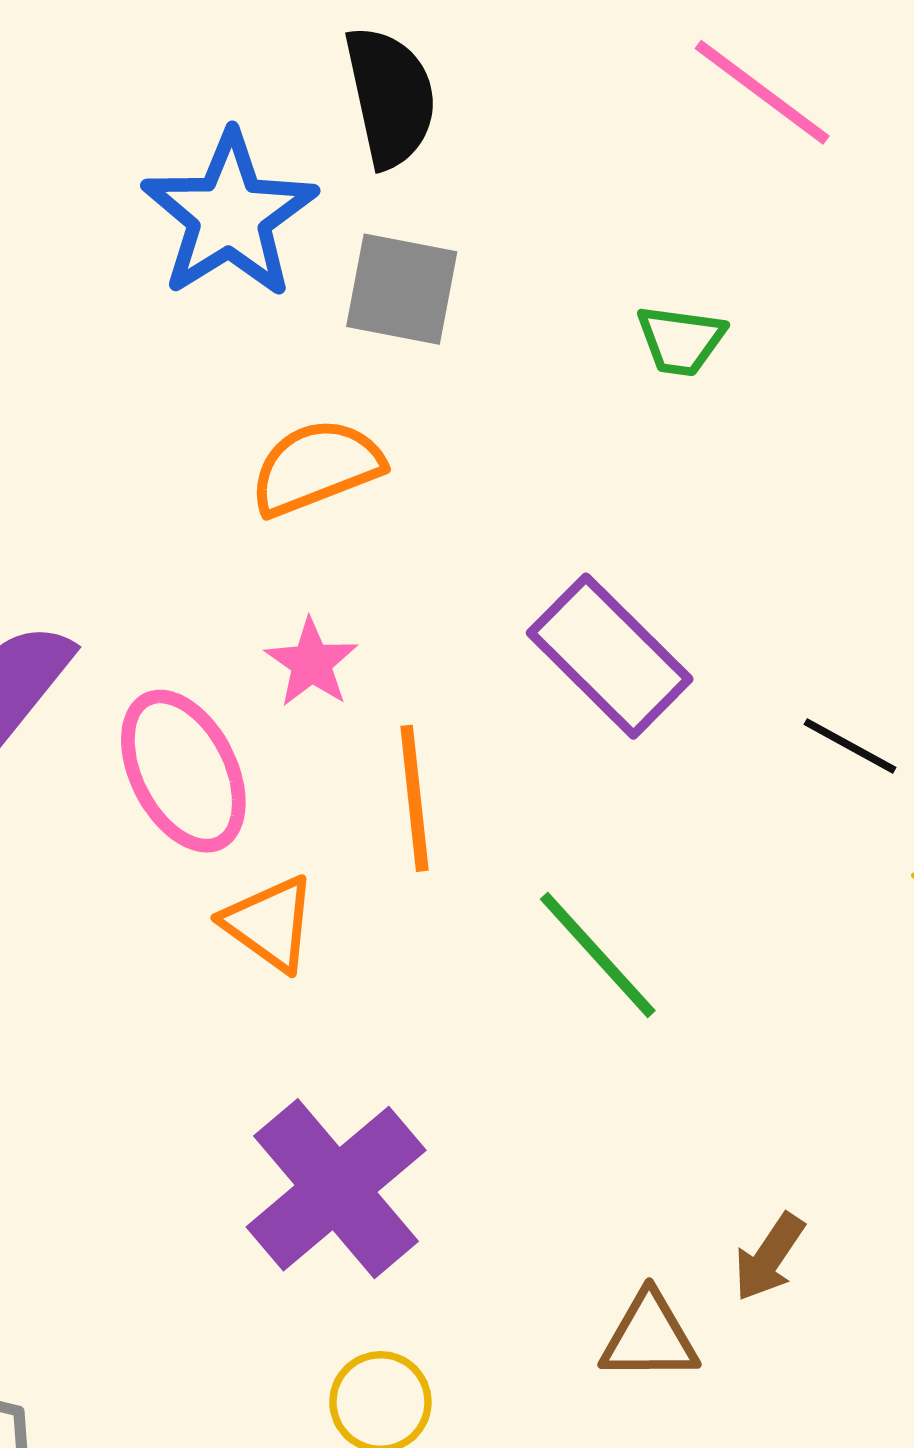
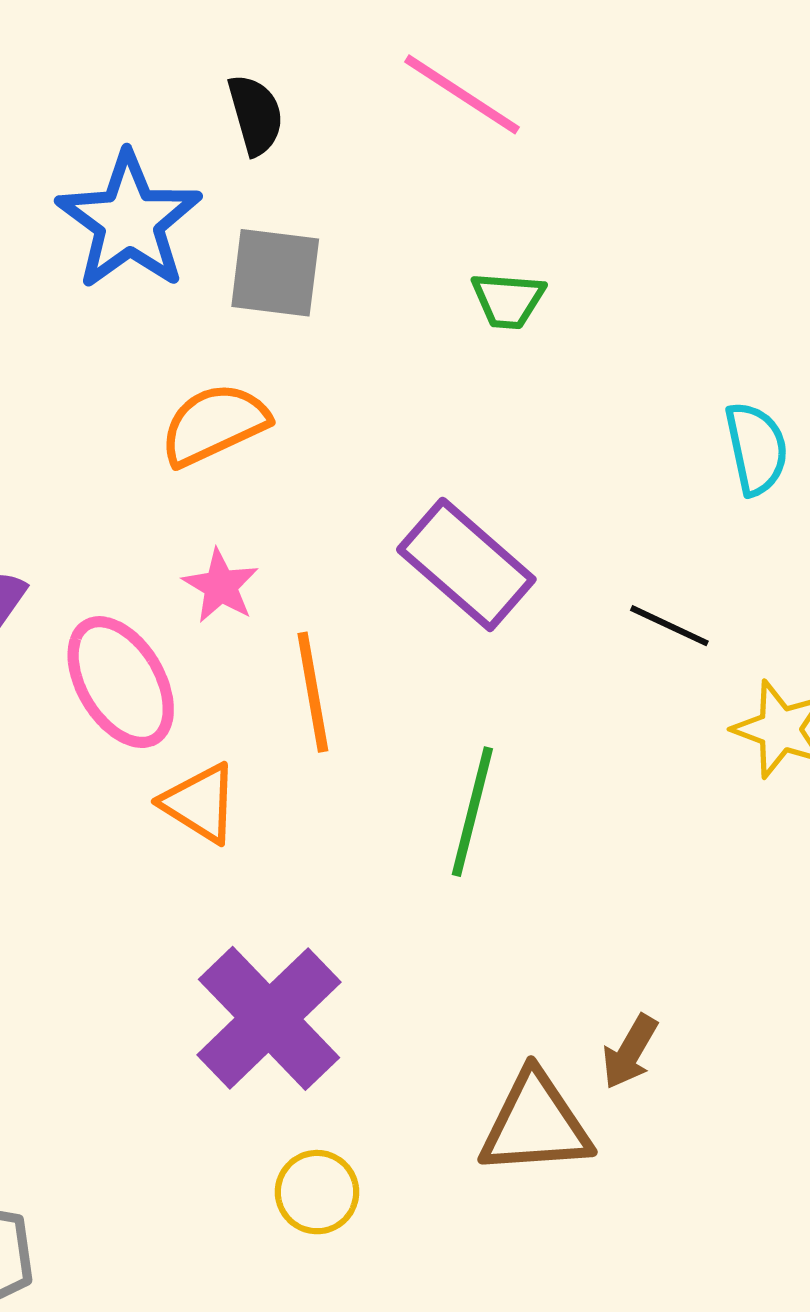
pink line: (762, 92) -> (462, 94), moved
black semicircle: (390, 97) -> (255, 115), size x0.7
green line: (598, 955) -> (472, 812), turned 60
brown triangle: (649, 1337) -> (535, 1124), size x1.4

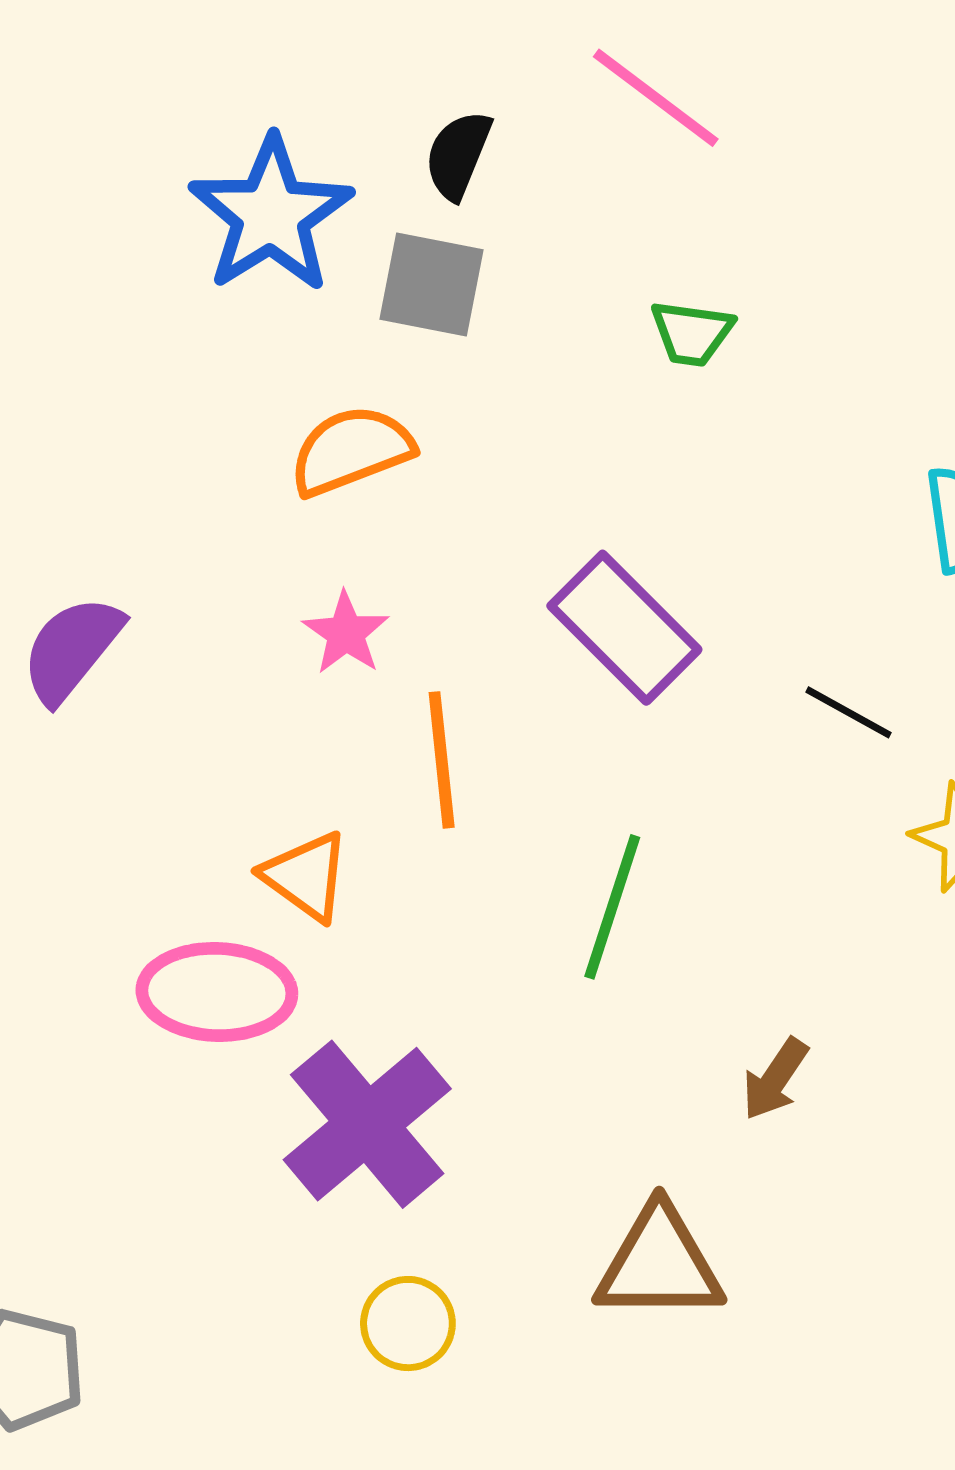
black semicircle: (255, 115) -> (458, 155), moved, turned -146
pink ellipse: (121, 682) -> (217, 992), moved, turned -61
brown arrow: (630, 1052) -> (775, 1079), moved

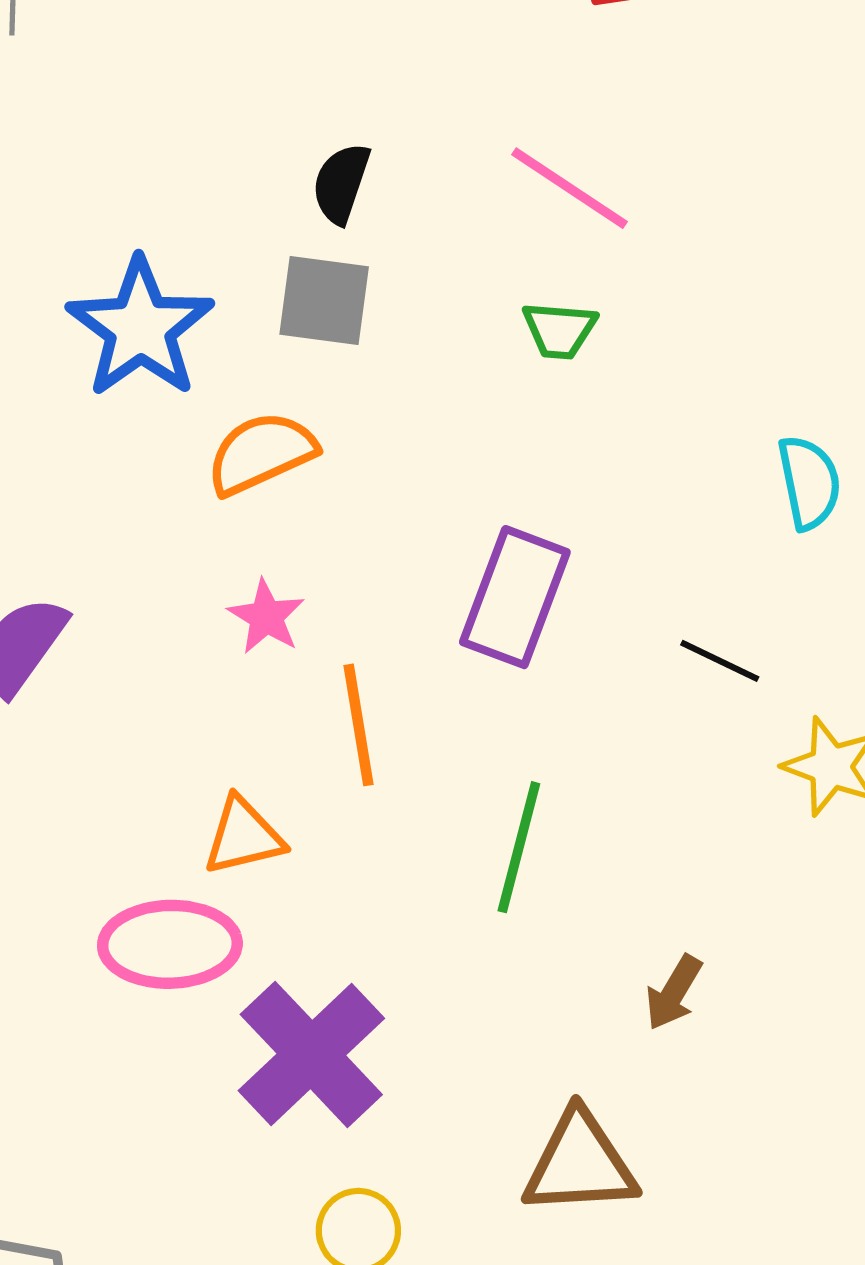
pink line: (656, 98) -> (570, 188), moved
blue star: (271, 215) -> (140, 328), moved
purple rectangle: (624, 628) -> (515, 597), turned 69
orange triangle: (306, 876) -> (243, 836), turned -46

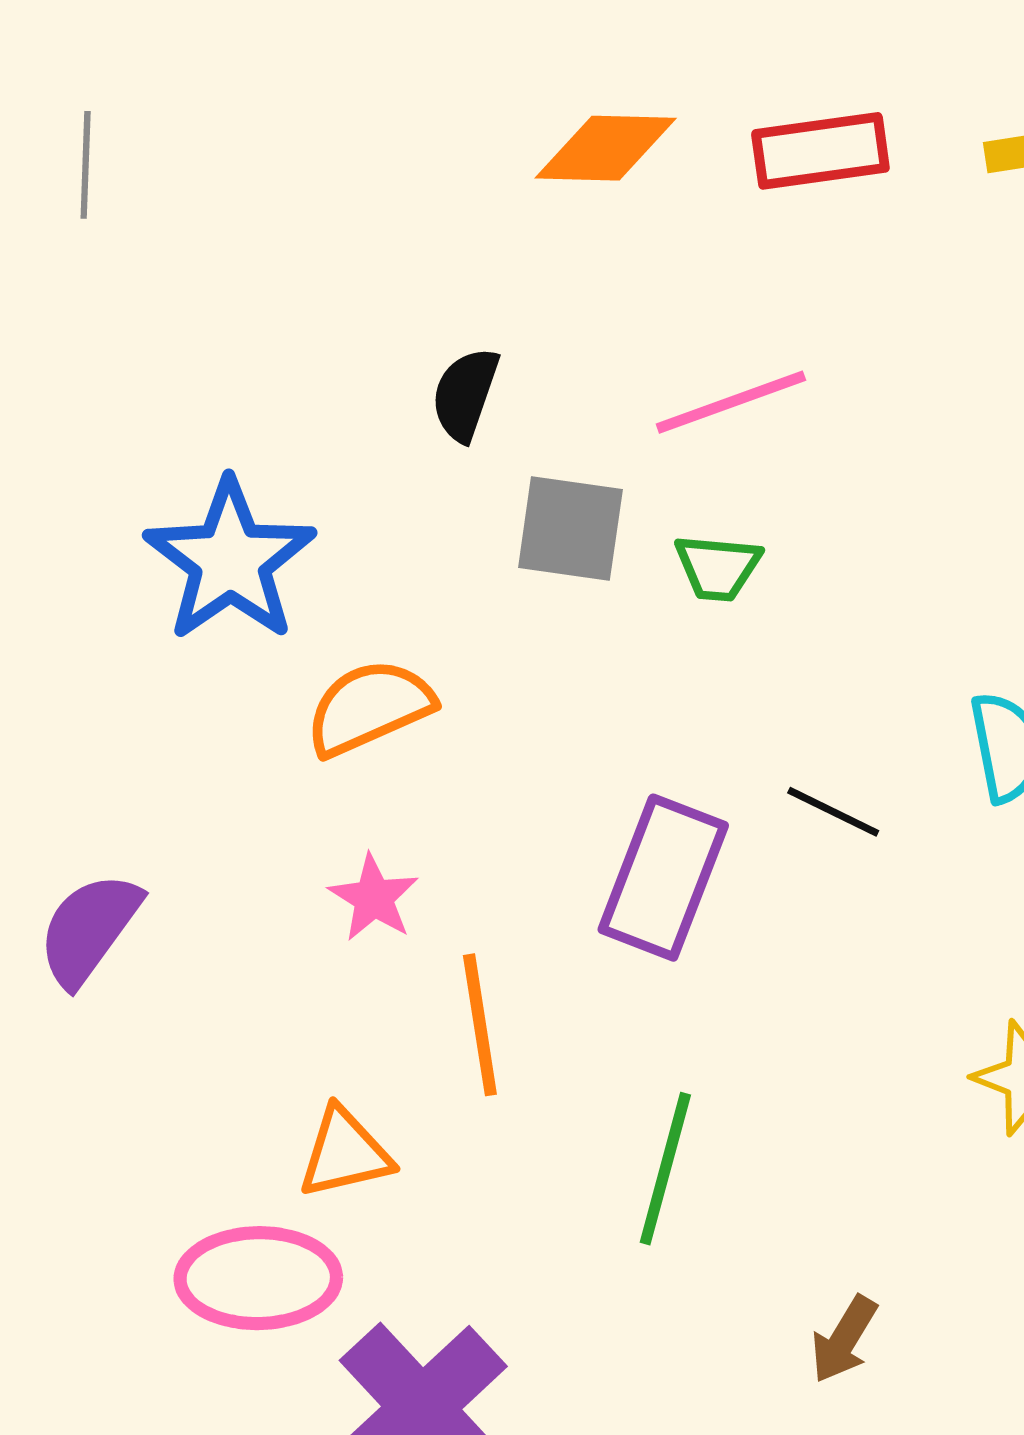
pink line: (570, 188) -> (731, 402), turned -54
gray square: (324, 300) -> (570, 528), moved
black line: (720, 661) -> (833, 812), moved

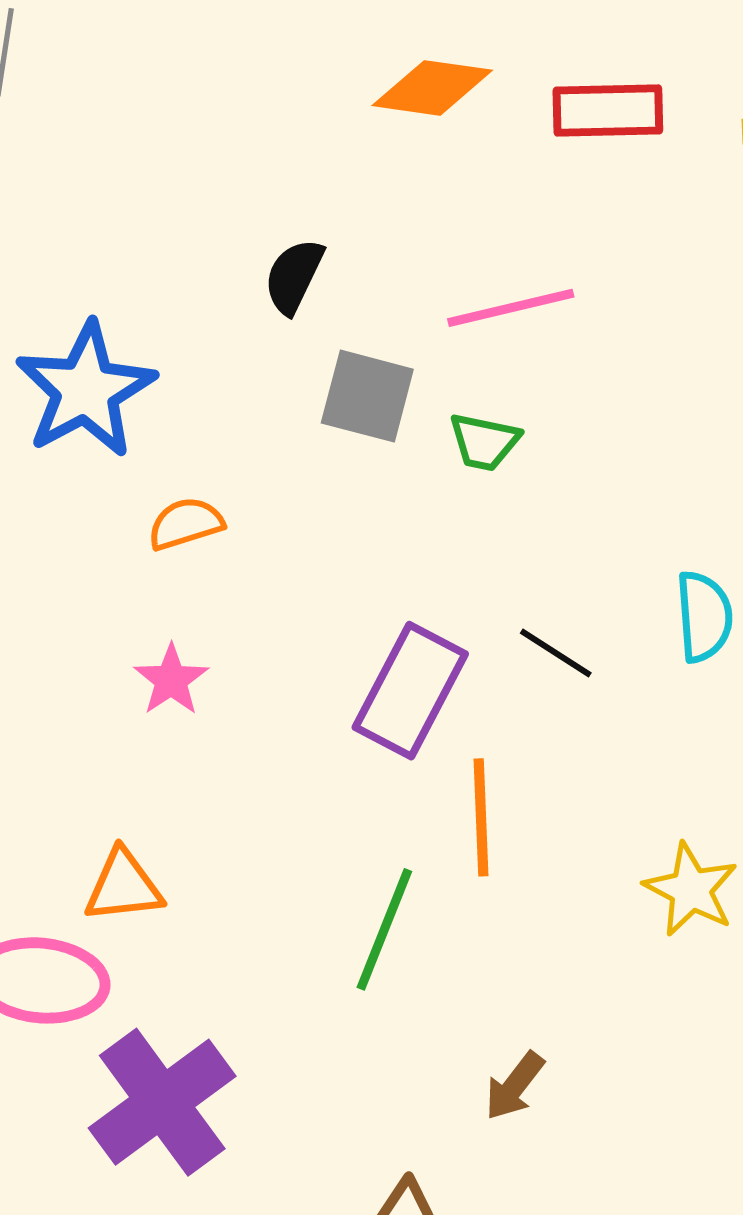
orange semicircle: (369, 707) -> (186, 524), size x0.7
orange line: (480, 1025) -> (481, 817), moved

